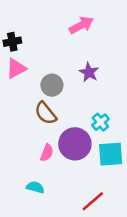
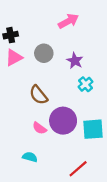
gray circle: (52, 85) -> (44, 53), moved
cyan cross: (100, 122) -> (86, 84), moved
pink semicircle: (47, 153) -> (40, 128), turned 104

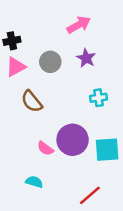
purple star: (75, 61) -> (86, 58), moved
cyan cross: (86, 84) -> (99, 98), turned 32
brown semicircle: (38, 95) -> (32, 101), moved

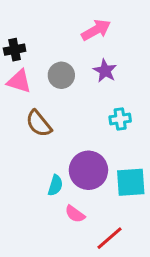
pink triangle: (16, 67) -> (19, 81), turned 45
pink semicircle: (45, 148) -> (75, 214), moved
cyan semicircle: (34, 182) -> (55, 185), moved, turned 91

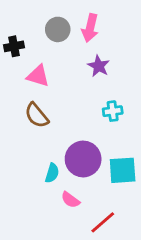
pink arrow: (96, 30) -> (90, 28), turned 132
gray circle: (61, 75) -> (58, 29), moved
pink triangle: (19, 81) -> (38, 76), moved

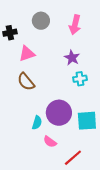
pink arrow: (90, 28) -> (75, 25), moved
purple star: (99, 66) -> (72, 58), moved
pink triangle: (38, 76) -> (27, 54), turned -36

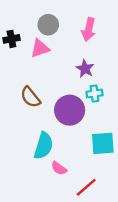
pink triangle: (27, 54) -> (40, 48), moved
purple circle: (59, 113) -> (70, 110), moved
cyan semicircle: (37, 123) -> (43, 146), size x1.6

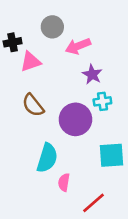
pink arrow: (89, 29) -> (78, 46), moved, turned 55
pink triangle: (40, 48) -> (31, 62), moved
pink semicircle: (59, 168) -> (64, 182), turned 63

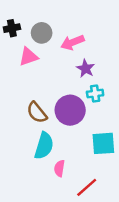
gray circle: (52, 27) -> (42, 33), moved
black cross: (13, 42) -> (12, 28), moved
brown semicircle: (33, 105) -> (37, 113), moved

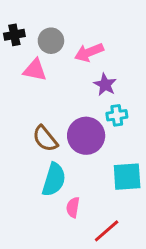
pink triangle: (29, 57) -> (35, 70), turned 30

